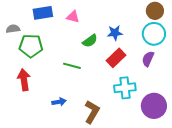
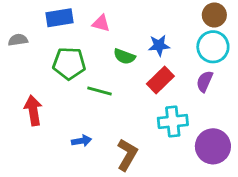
green semicircle: (90, 41) -> (124, 56), turned 56
green pentagon: (31, 46) -> (69, 63), moved

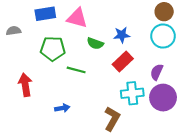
pink triangle: (101, 23) -> (77, 18), size x1.5
purple semicircle: (205, 81) -> (157, 72), moved
purple circle: (213, 146) -> (163, 98), moved
brown L-shape: (127, 155) -> (112, 119), moved

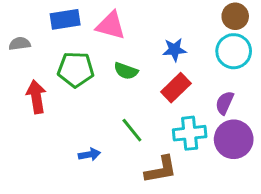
green semicircle: (95, 43) -> (126, 71), moved
green line: (76, 70) -> (132, 130), moved, turned 36
red arrow: (25, 85) -> (36, 97), moved
brown L-shape: (112, 119) -> (161, 170), turned 50

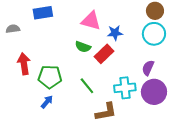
pink triangle: (111, 25) -> (91, 21), moved
green pentagon: (76, 69) -> (50, 77), moved
red rectangle: (176, 88) -> (104, 54), moved
blue arrow: (89, 154) -> (47, 102), moved, turned -40

